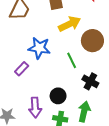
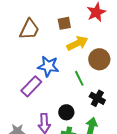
purple rectangle: (22, 69) -> (31, 86), size x1.5

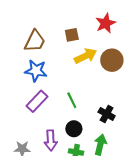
brown circle: (99, 59) -> (112, 60), moved
blue star: (48, 66) -> (36, 71), moved
green line: (79, 78) -> (72, 100), moved

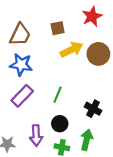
green line: (72, 100) -> (58, 95), turned 49

